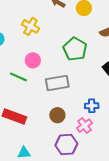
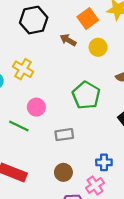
yellow cross: (30, 26) -> (23, 69), moved
gray rectangle: (57, 83) -> (64, 135), size x0.7

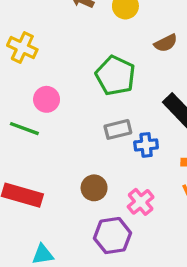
gray rectangle: (64, 135) -> (118, 129), moved
blue cross: (104, 162) -> (146, 145), moved

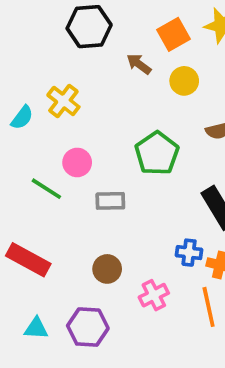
gray rectangle: (118, 129) -> (110, 201), moved
blue cross: (146, 145) -> (189, 253), moved
purple hexagon: (112, 236) -> (88, 327), moved

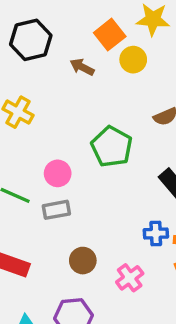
yellow circle: (184, 81) -> (133, 60), moved
pink circle: (77, 162) -> (58, 173), moved
gray rectangle: (110, 201) -> (56, 210), moved

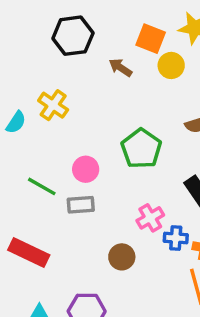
orange square: (110, 35) -> (151, 39), turned -36
brown circle: (83, 261) -> (122, 257), moved
pink cross: (130, 278) -> (150, 218), moved

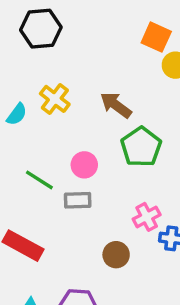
black hexagon: (73, 36) -> (41, 29), moved
brown arrow: (120, 68) -> (116, 105), moved, size x1.4

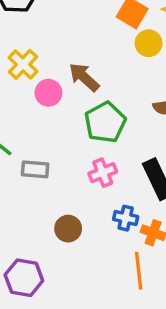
pink circle: (84, 165) -> (48, 93), moved
pink cross: (147, 217) -> (103, 173), moved

